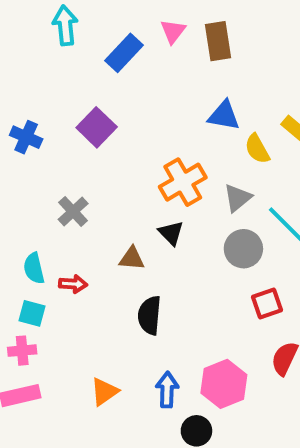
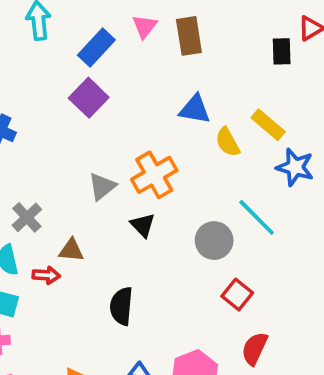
purple square: (97, 127) -> (89, 98), moved
gray triangle: (238, 198) -> (102, 186), moved
gray cross: (73, 212) -> (27, 217), moved
brown triangle: (132, 259) -> (71, 250), moved
red square: (267, 304) -> (237, 295), turned -32

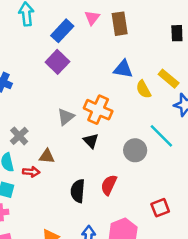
orange cross: (154, 175) -> (98, 110), turned -36
red square: (237, 295) -> (160, 208), moved, turned 30
red semicircle: (255, 349) -> (109, 185), moved

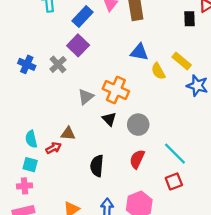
gray cross: (19, 136) -> (58, 64), moved
cyan line: (161, 136) -> (175, 154), moved
gray circle: (135, 150) -> (138, 125), moved
red arrow: (31, 172) -> (53, 148), turned -32
red semicircle: (109, 185) -> (137, 159), moved

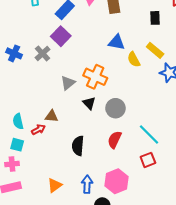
black rectangle: (189, 19) -> (155, 18), moved

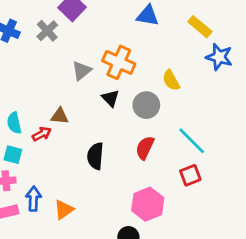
yellow semicircle: (134, 60) -> (171, 80), moved
blue arrow: (87, 184) -> (33, 199), moved

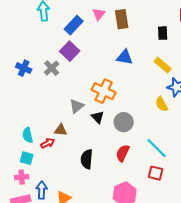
gray triangle: (82, 71) -> (77, 106), moved
yellow semicircle: (171, 80) -> (162, 104), moved
red square: (190, 175) -> (156, 173), turned 35

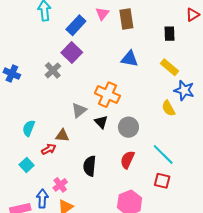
blue cross: (24, 68) -> (12, 74), moved
cyan semicircle: (28, 135) -> (29, 128), moved, turned 35
cyan square: (27, 158) -> (27, 165), turned 32
pink cross: (22, 177) -> (60, 185), moved, turned -32

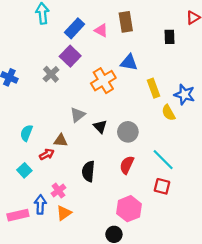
pink triangle: (102, 14) -> (101, 30), moved, turned -40
yellow rectangle: (169, 67) -> (153, 88), moved, turned 30
orange cross: (107, 95) -> (103, 81), moved, turned 35

